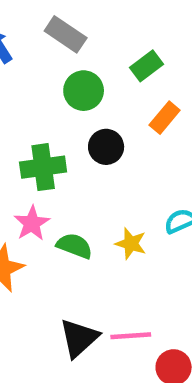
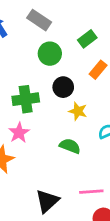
yellow star: (131, 244) -> (78, 111), moved
green semicircle: (75, 246) -> (70, 146), moved
pink line: (131, 336) -> (91, 192), moved

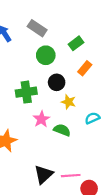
pink star: (19, 133) -> (41, 119), moved
pink line: (91, 192) -> (71, 176), moved

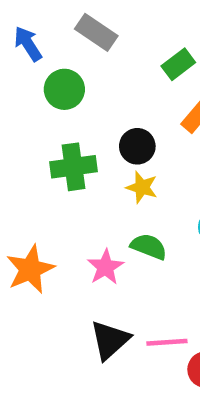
green circle: (46, 55) -> (64, 89), moved
yellow star: (69, 102) -> (142, 187), moved
pink star: (41, 119) -> (105, 267), moved

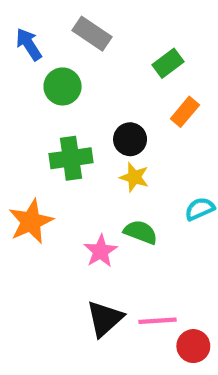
orange star: (30, 269) -> (31, 222), moved

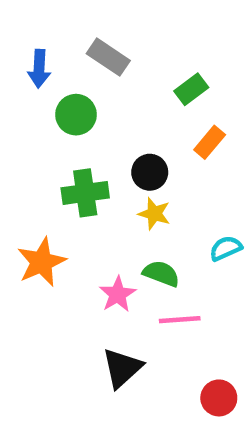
blue arrow: (29, 44) -> (39, 69), turned -144
pink line: (157, 321) -> (180, 320), moved

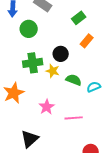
yellow star: (154, 214) -> (53, 71), moved
green semicircle: (161, 274) -> (74, 80), moved
black triangle: (122, 368) -> (30, 139), moved

